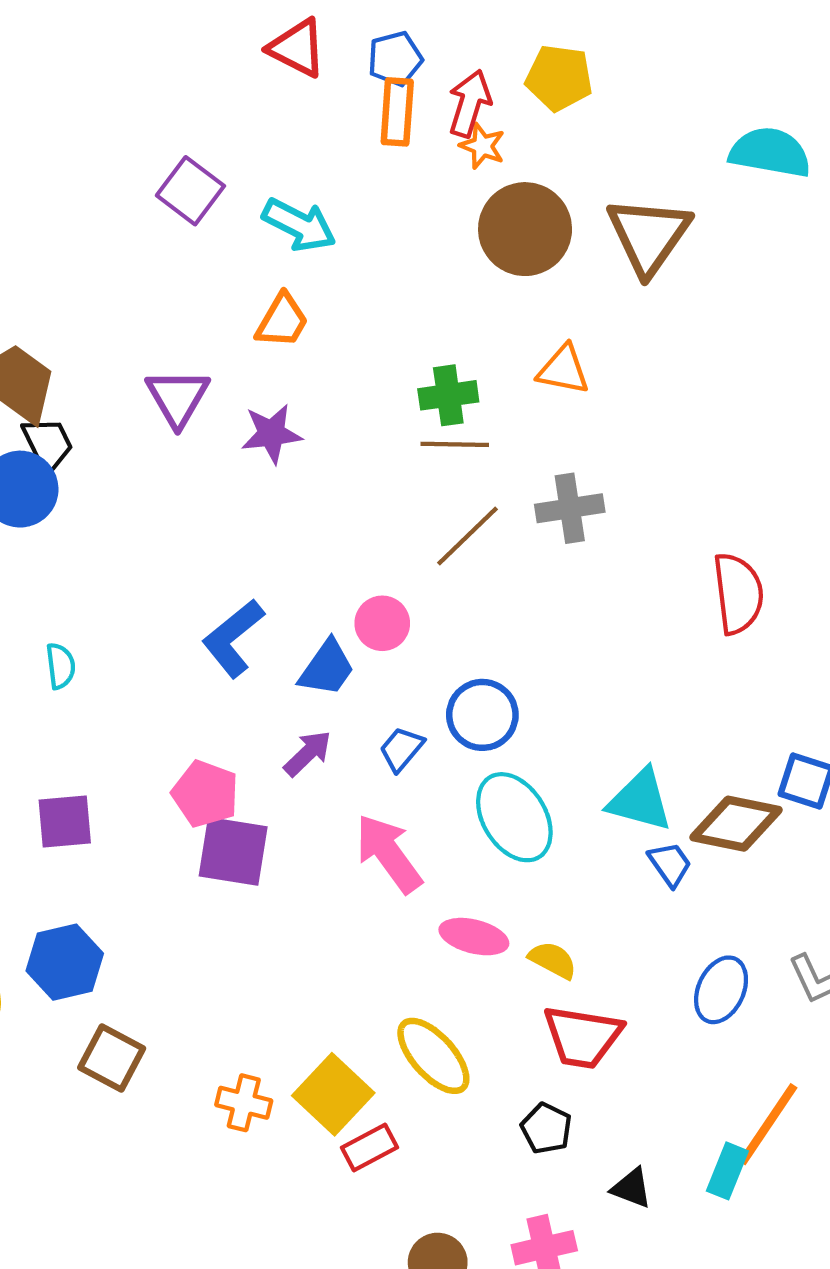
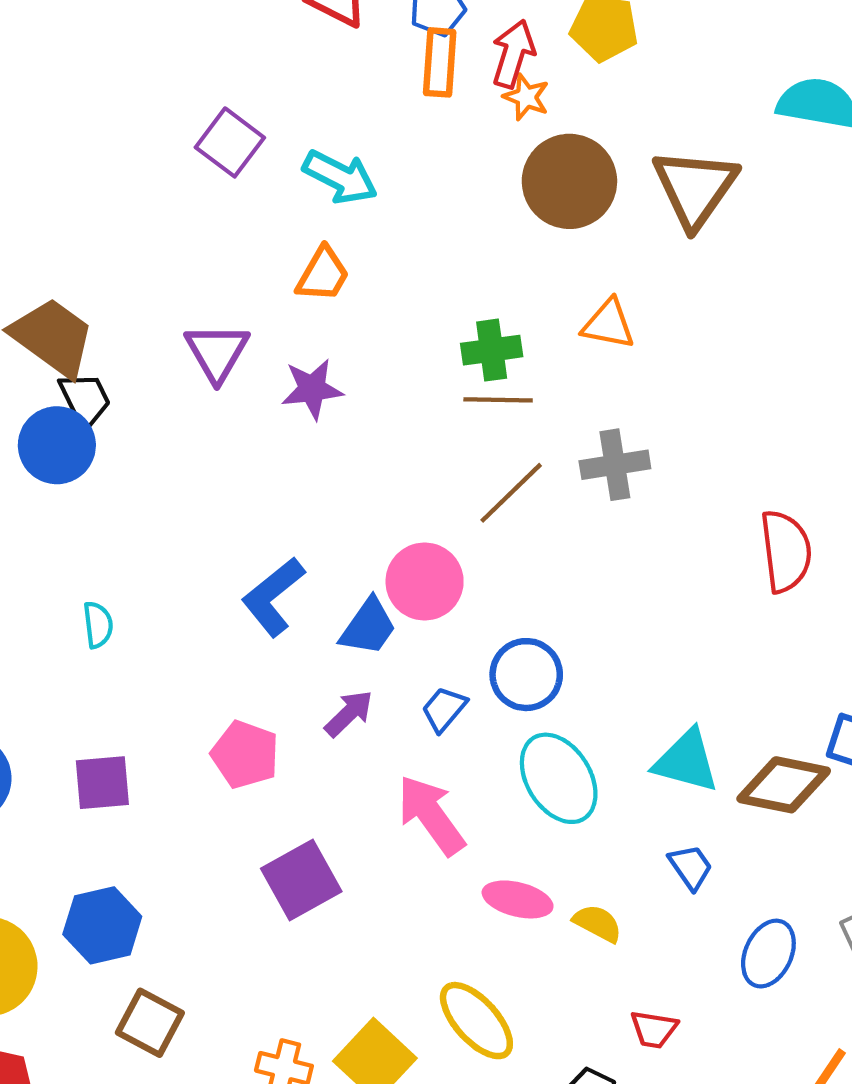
pink circle: (382, 623) -> (425, 582), size x1.4
purple square: (233, 851) -> (301, 880), moved, turned -38
blue trapezoid: (670, 864) -> (691, 867), moved
red trapezoid: (583, 1037) -> (654, 1029), moved, size x0.6

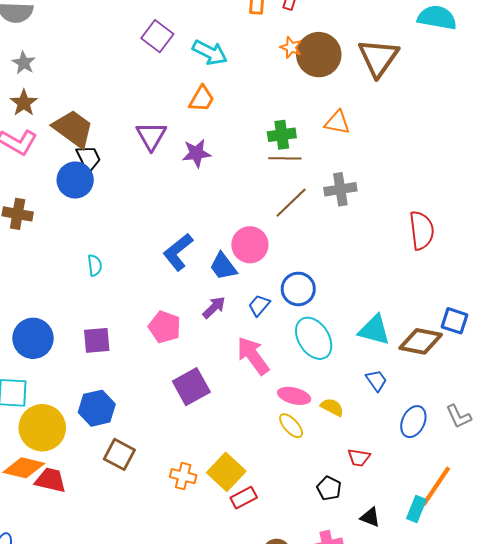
orange star: (526, 97) -> (291, 47), moved
blue trapezoid: (368, 627) -> (223, 266), turned 108
yellow ellipse: (476, 1021) -> (291, 426), moved, size x0.7

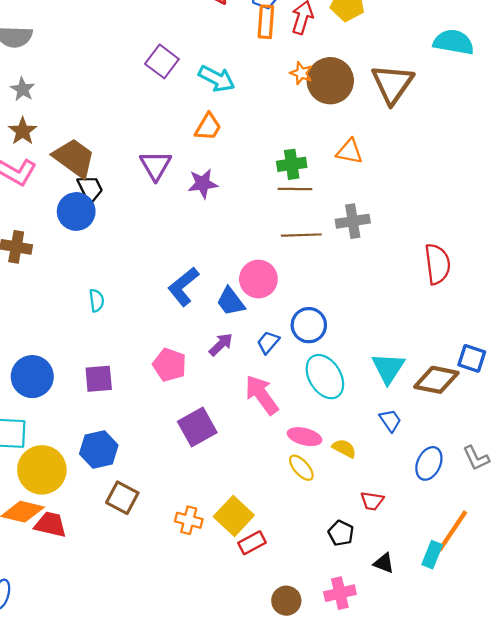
brown line: (291, 203) -> (301, 235), turned 42
cyan triangle: (374, 330) -> (388, 368), turned 48

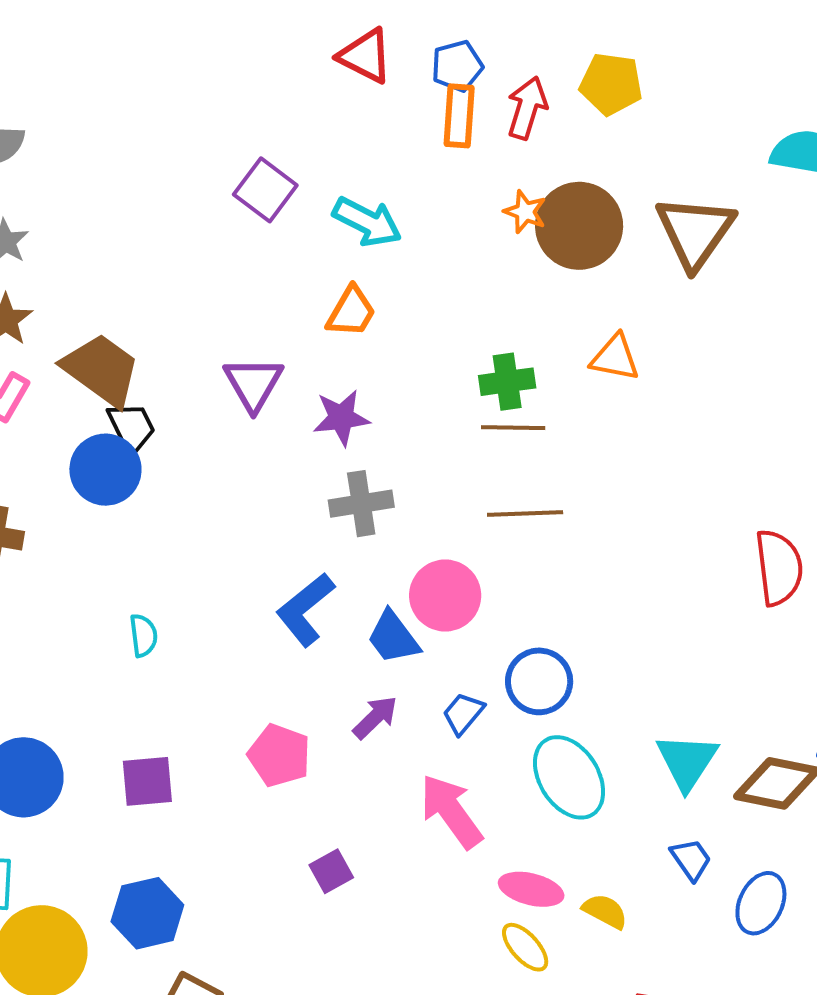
gray cross: (353, 221) -> (361, 504), moved
purple square: (197, 427) -> (331, 871), size x0.6
blue ellipse: (429, 463) -> (761, 903), moved

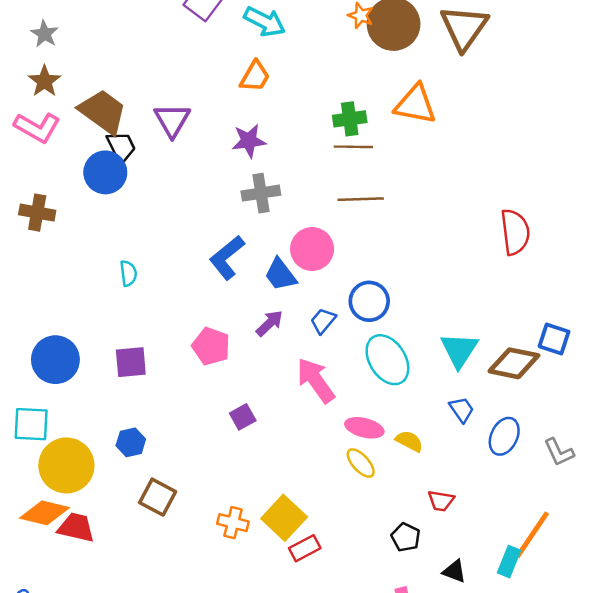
orange triangle: (615, 358) -> (415, 104), size x1.4
purple triangle: (253, 384) -> (172, 120), moved
blue hexagon: (147, 913) -> (131, 442), size x0.7

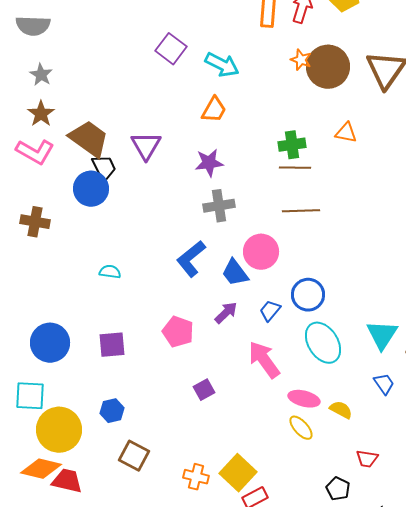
orange triangle: (415, 104) -> (346, 133), size x0.6
cyan semicircle: (128, 273) -> (110, 272), turned -75

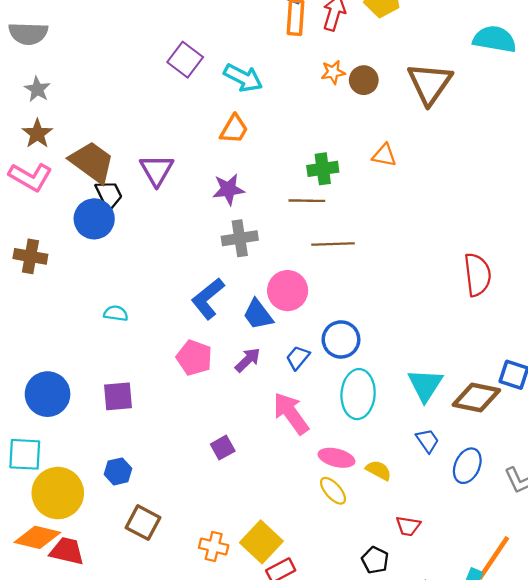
orange star: (301, 60) -> (333, 72), turned -30
brown circle: (328, 67) -> (364, 80), size x0.6
brown line: (295, 168) -> (307, 201), moved
pink pentagon: (178, 332) -> (194, 358), moved
cyan ellipse: (323, 343) -> (358, 394), turned 36

